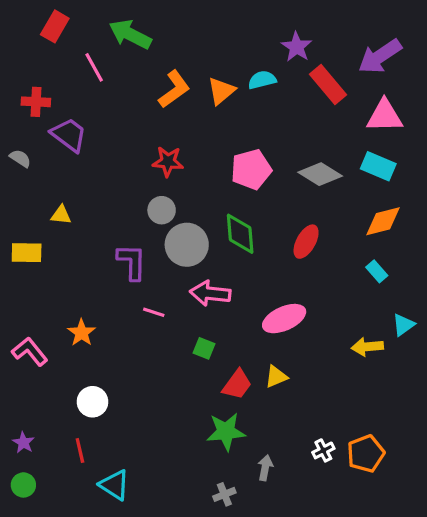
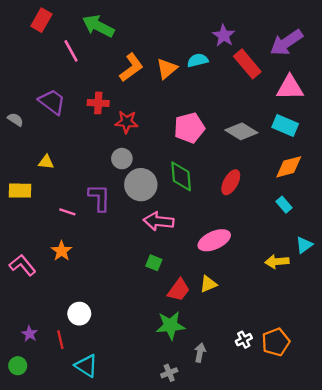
red cross: (36, 102) -> (98, 103), moved
pink line: (154, 312) -> (67, 212), moved
white circle: (92, 402) -> (79, 314), moved
purple star: (23, 443) -> (30, 334), moved

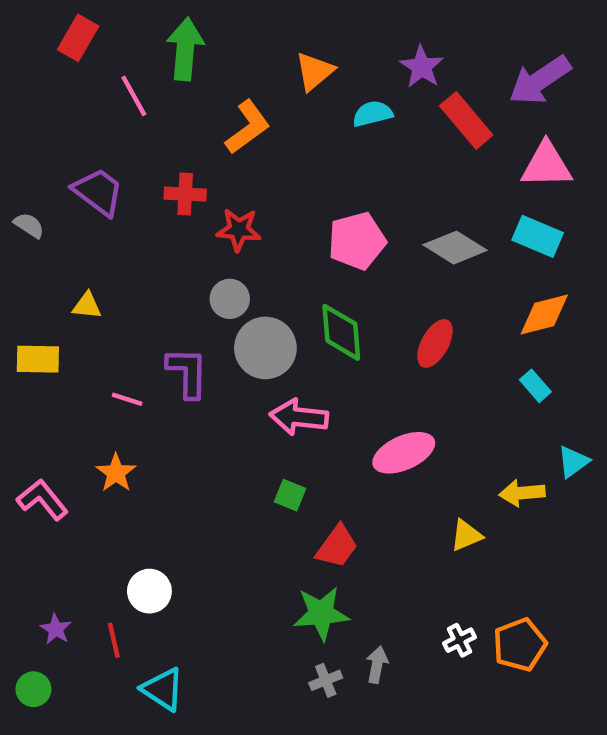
green arrow: (98, 26) -> (185, 49), turned 68
orange triangle: (167, 69) -> (315, 71), moved
yellow triangle: (208, 284) -> (466, 535), moved
gray cross: (169, 373) -> (326, 680), moved

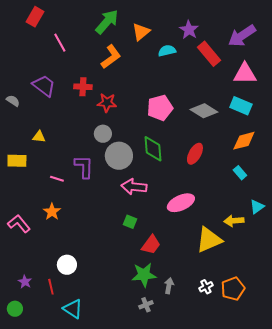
green arrow: (185, 49) -> (107, 22), moved, turned 36
yellow triangle: (466, 535) -> (209, 240), size x1.8
gray arrow: (377, 665) -> (169, 286), moved

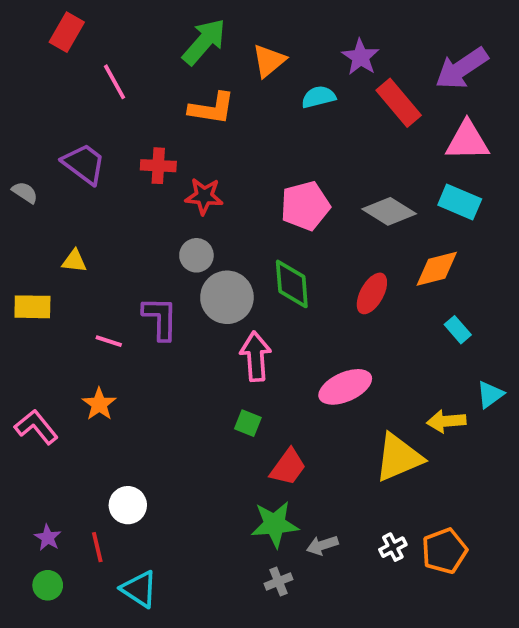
orange L-shape: (111, 57) -> (212, 108), turned 45
orange diamond: (244, 141) -> (437, 269), moved
pink arrow: (134, 187) -> (256, 356), turned 80
gray arrow: (169, 286) -> (322, 545), turned -119
green circle: (15, 309) -> (48, 585), moved

